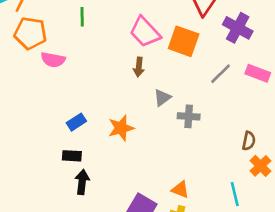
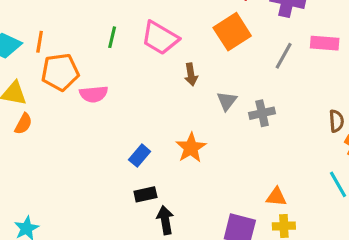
green line: (82, 17) -> (112, 37), turned 30
pink trapezoid: (145, 32) -> (160, 38), moved
orange square: (184, 41) -> (232, 32), turned -36

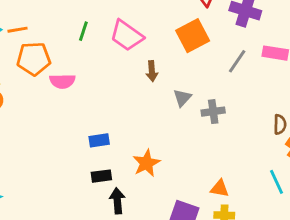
orange line: (40, 42) -> (18, 30), turned 66
orange star: (191, 148) -> (146, 163), moved
blue rectangle: (140, 156) -> (99, 140), turned 36

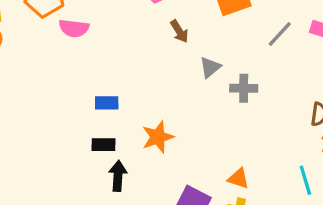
brown arrow: (152, 71) -> (179, 31), turned -36

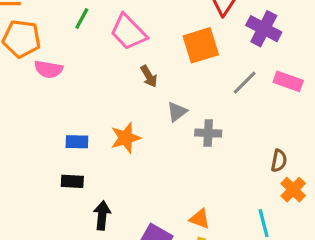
orange star: (158, 137) -> (126, 138), moved
black arrow: (118, 176) -> (102, 215), moved

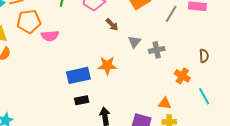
orange star: (126, 138) -> (107, 66), turned 30
blue rectangle: (77, 142) -> (78, 75), size x1.6
orange cross: (293, 190) -> (182, 76), moved

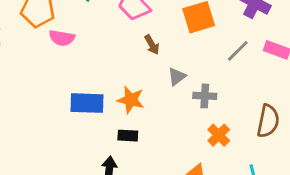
brown semicircle: (204, 56) -> (268, 121), size x1.6
orange cross: (182, 76) -> (219, 135), moved
black rectangle: (82, 100) -> (128, 136), moved

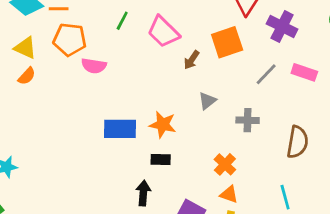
brown arrow: (152, 45) -> (192, 60), moved, turned 66
gray cross: (205, 96) -> (248, 120), moved
orange cross: (219, 135) -> (225, 164), moved

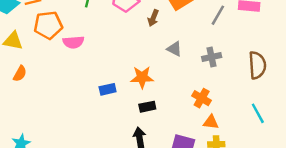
orange semicircle: (27, 76) -> (20, 74), moved
gray triangle: (207, 101) -> (174, 49), turned -42
blue rectangle: (120, 129) -> (108, 89), size x0.6

